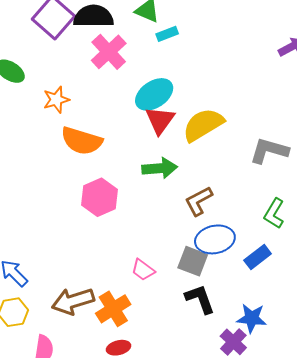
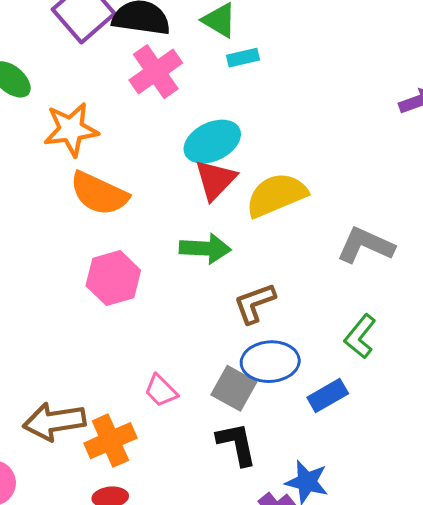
orange star: (56, 100) -> (71, 129), size x1.4

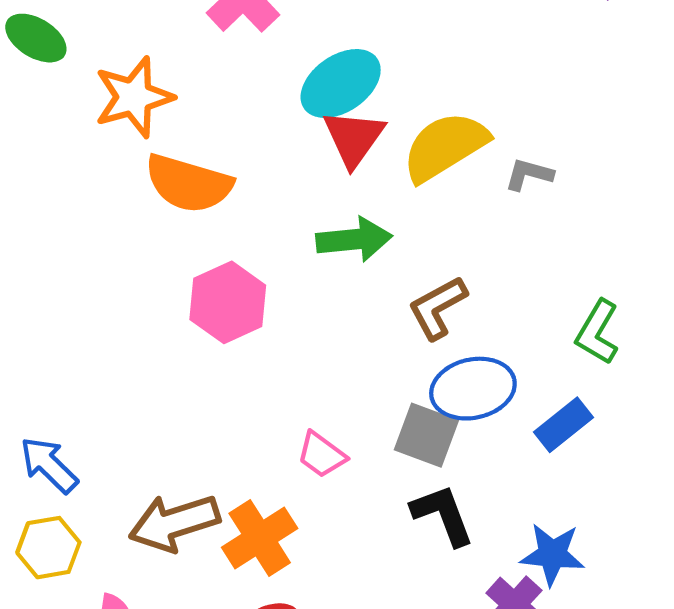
gray L-shape: (366, 245) -> (529, 174), moved, size x0.6

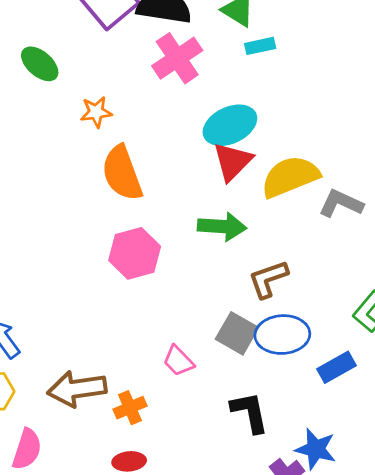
orange star: (134, 97) -> (96, 112), size x0.6
gray L-shape: (529, 174) -> (341, 203), size x1.4
orange semicircle: (189, 184) -> (122, 173), turned 44
gray square: (426, 435) -> (237, 333), moved
orange cross: (260, 538) -> (130, 408), size x0.7

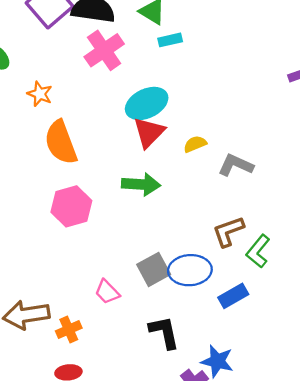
orange star: (96, 112) -> (40, 94), turned 30
yellow semicircle: (290, 177) -> (195, 144), size x0.5
brown L-shape: (268, 279) -> (228, 231), moved
gray square: (237, 333) -> (154, 269), turned 32

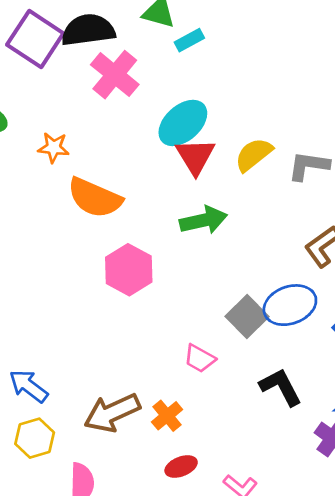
orange semicircle: (61, 142) -> (95, 198), turned -30
yellow semicircle: (195, 144) -> (254, 155), size x1.4

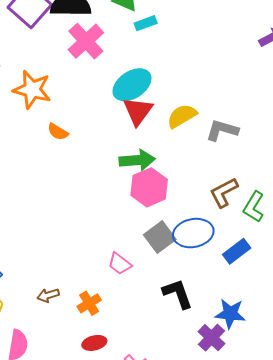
orange star: (54, 148) -> (32, 90), size x1.6
orange semicircle: (95, 198) -> (58, 132), size x0.5
pink hexagon: (129, 270) -> (149, 187), moved
brown arrow: (112, 413) -> (48, 295), size x0.5

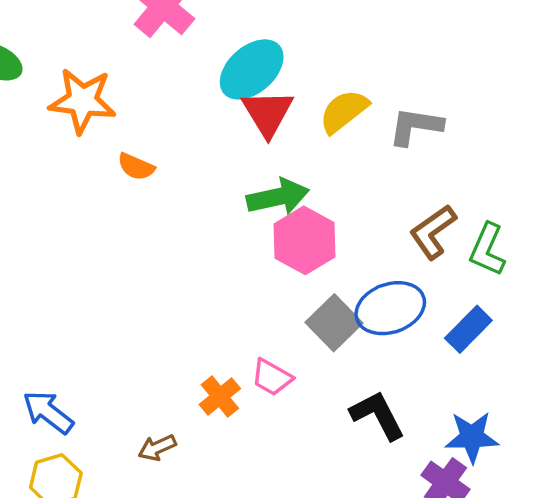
orange cross: (89, 303) -> (220, 397), moved

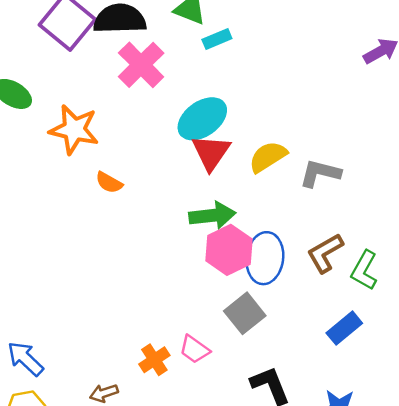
blue ellipse: (390, 308) -> (265, 258), moved, turned -69

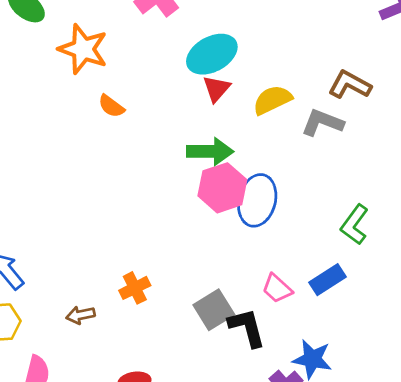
red triangle: (211, 152) -> (216, 89), size x0.7
brown L-shape: (325, 253) -> (350, 85), moved, turned 51
gray square: (245, 313) -> (214, 310), moved
pink trapezoid: (194, 349) -> (277, 288), moved

